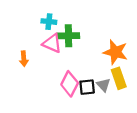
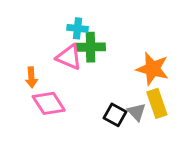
cyan cross: (49, 22) -> (78, 28), moved
pink diamond: (70, 84) -> (49, 103), moved, turned -60
black square: (87, 87) -> (115, 115), turned 35

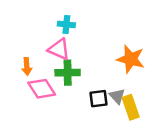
green cross: (90, 47) -> (68, 73), moved
yellow rectangle: (157, 103) -> (131, 107), moved
black square: (115, 115) -> (99, 99), turned -36

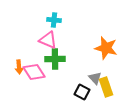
orange arrow: (27, 66) -> (19, 67), moved
black square: (99, 99) -> (82, 92), moved, turned 35

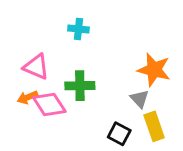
pink triangle: (48, 40) -> (36, 67), moved
orange arrow: (19, 67) -> (28, 97), turned 72
gray triangle: (95, 78) -> (139, 99), moved

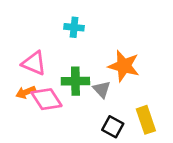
orange star: (154, 70) -> (124, 66), moved
gray triangle: (139, 99) -> (102, 89), moved

